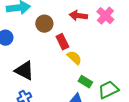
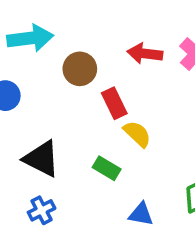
green rectangle: (85, 82) -> (107, 168), moved

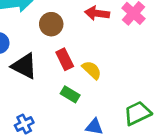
red rectangle: (114, 103) -> (65, 59), moved
black triangle: (42, 159) -> (24, 66), moved

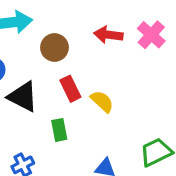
green rectangle: (70, 94) -> (59, 130), moved, turned 48

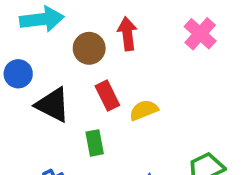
red arrow: (108, 35) -> (127, 34), moved, turned 76
yellow semicircle: (102, 101) -> (144, 110), turned -65

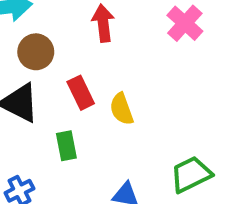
brown circle: (89, 48) -> (36, 52), moved
yellow semicircle: (144, 110) -> (122, 109), turned -88

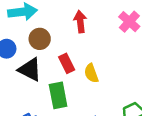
green rectangle: (66, 146) -> (58, 95), size x1.5

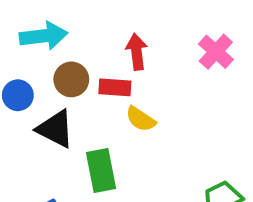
red rectangle: (67, 63) -> (115, 87), moved, turned -60
yellow semicircle: (91, 73) -> (141, 119), moved, turned -36

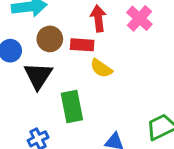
pink cross: (216, 52) -> (139, 18), moved
black triangle: (55, 129) -> (38, 76), turned 36

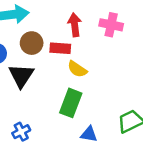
pink cross: (139, 18) -> (111, 25), turned -30
green rectangle: (72, 107) -> (71, 103), moved, turned 32

